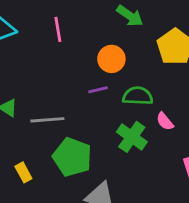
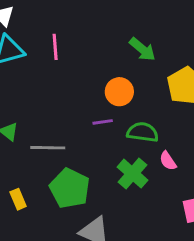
pink line: (58, 29) -> (55, 47), moved

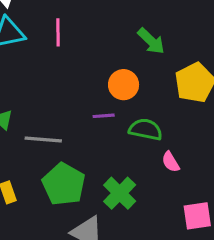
green cross: (132, 174) -> (120, 193), moved

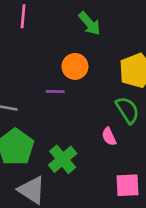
green arrow: (151, 41) -> (90, 23), moved
green semicircle: (146, 129) -> (127, 110), moved, turned 40

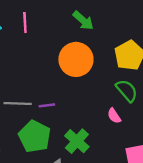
orange circle: (75, 66) -> (76, 59), size x1.5
purple line: (55, 92) -> (47, 105), moved

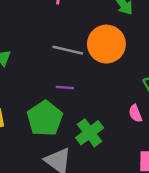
gray line: (18, 103) -> (68, 50), moved

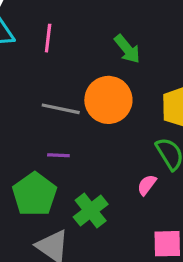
pink semicircle: (135, 113) -> (147, 185), turned 60

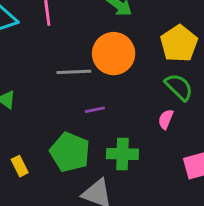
purple line: (58, 155) -> (95, 110), moved
green cross: (91, 211) -> (122, 154), turned -36

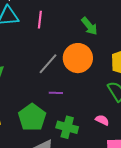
gray line: (74, 72) -> (48, 64), turned -60
pink semicircle: (166, 119) -> (102, 120), moved, turned 80

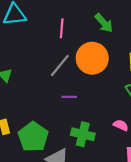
pink line: (40, 20) -> (62, 28), moved
green pentagon: (32, 117) -> (33, 137), moved

